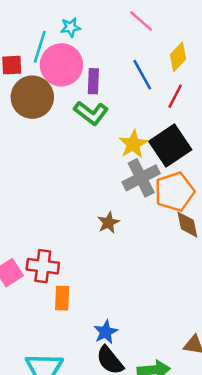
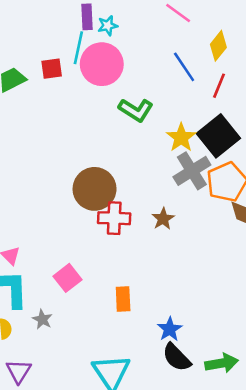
purple rectangle: (93, 81) -> (87, 17), moved
brown circle: (32, 97) -> (95, 189), moved
red cross: (43, 266) -> (114, 218), moved

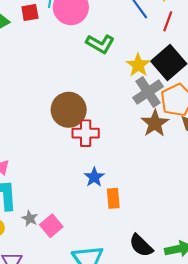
brown star: (163, 219) -> (155, 123), moved, size x1.5
pink square: (67, 278) -> (51, 226), moved
orange rectangle: (123, 299) -> (113, 198), moved
blue star: (170, 329) -> (94, 177), moved

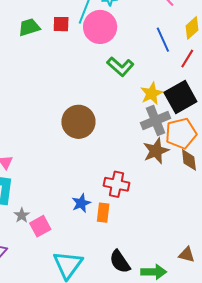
red cross: (86, 133) -> (116, 184), moved
blue star: (94, 177) -> (81, 203), moved

